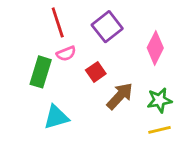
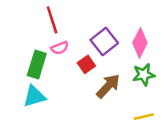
purple square: (107, 27) -> (104, 42), moved
green star: (159, 100) -> (144, 75), moved
cyan triangle: (56, 117) -> (34, 96), moved

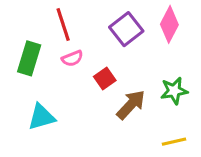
purple square: (104, 42) -> (126, 29), moved
pink diamond: (140, 43) -> (169, 24), moved
green rectangle: (37, 64) -> (29, 58), moved

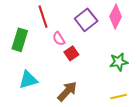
pink semicircle: (72, 58) -> (59, 39), moved, turned 80
brown arrow: (131, 105) -> (67, 91), moved

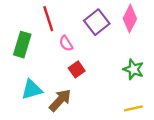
red square: (71, 53) -> (77, 69), moved
green star: (119, 62) -> (133, 69), turned 30
brown arrow: (67, 91) -> (60, 100), moved

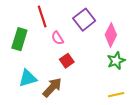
pink diamond: (130, 19) -> (111, 35), moved
green star: (133, 69) -> (116, 61), turned 30

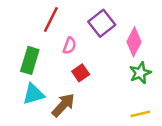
red line: (42, 16) -> (51, 20), turned 45
pink semicircle: (57, 38) -> (69, 46), turned -128
green rectangle: (19, 39) -> (30, 60), moved

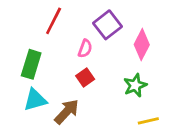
pink semicircle: (69, 46) -> (85, 49), moved
green star: (140, 73) -> (135, 85), moved

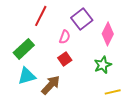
green rectangle: (31, 64) -> (24, 49), turned 30

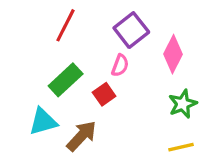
pink semicircle: (65, 37) -> (120, 65), moved
green rectangle: (24, 49) -> (66, 80), moved
green star: (103, 65) -> (183, 104), moved

